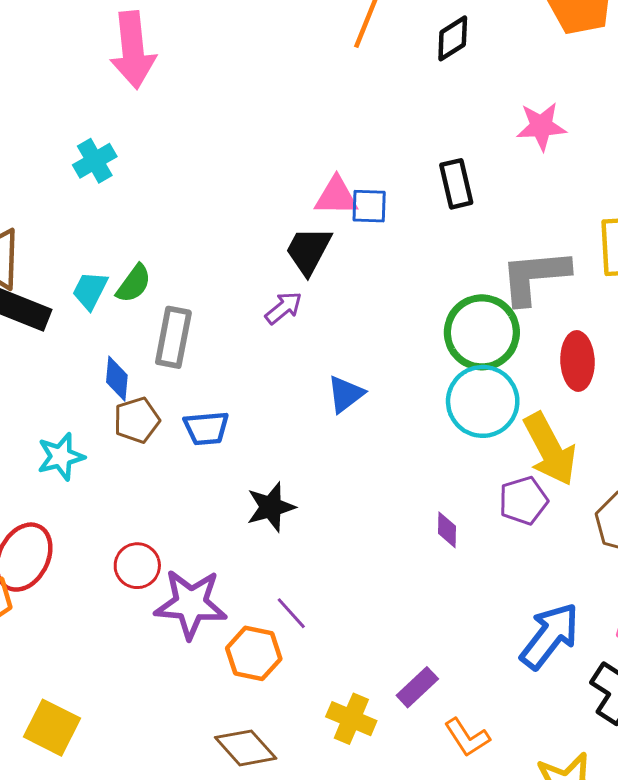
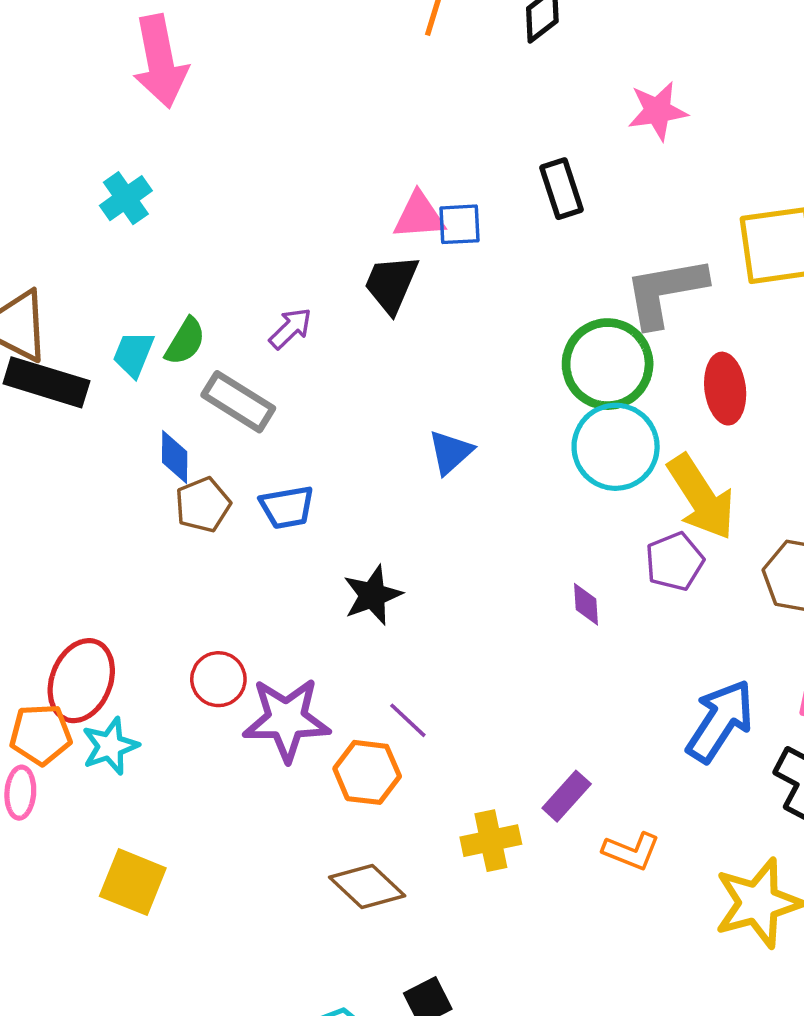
purple arrow: (284, 308) -> (290, 328), moved
gray rectangle: (173, 337) -> (238, 402), turned -64
cyan star: (61, 457) -> (110, 746), moved
yellow cross: (351, 719) -> (491, 841), turned -30
orange L-shape: (467, 737) -> (631, 851), turned -30

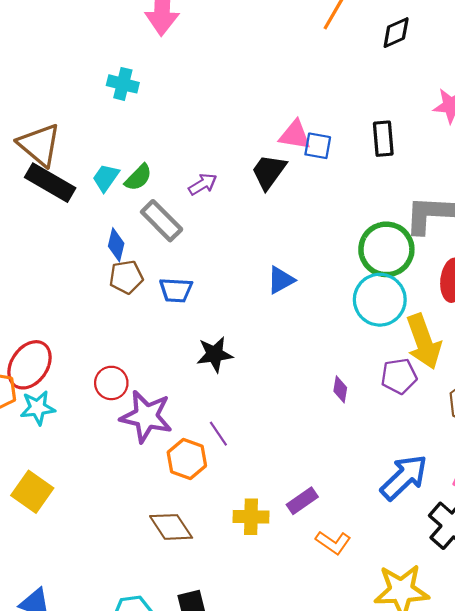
cyan cross: (126, 198) -> (123, 84), turned 36

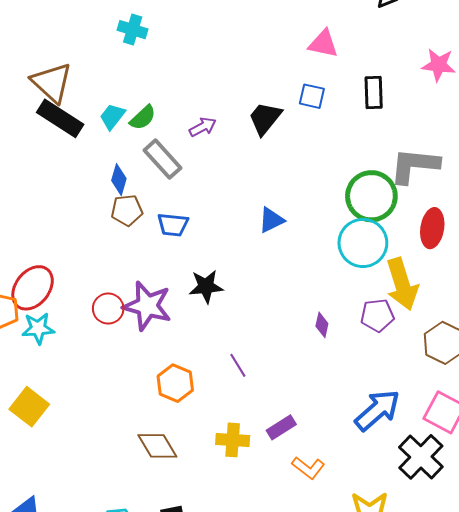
pink triangle: (295, 135) -> (323, 44), moved
purple star: (146, 416) -> (147, 306), moved
purple line: (218, 434) -> (238, 365), moved

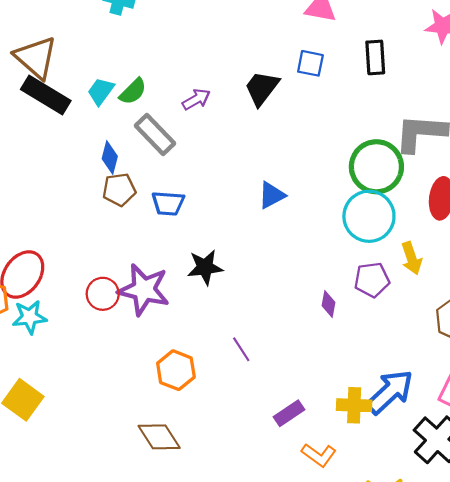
yellow arrow: (402, 284) -> (412, 258), size x0.6
purple pentagon: (377, 315) -> (372, 280), moved
yellow cross: (233, 440) -> (354, 405), moved

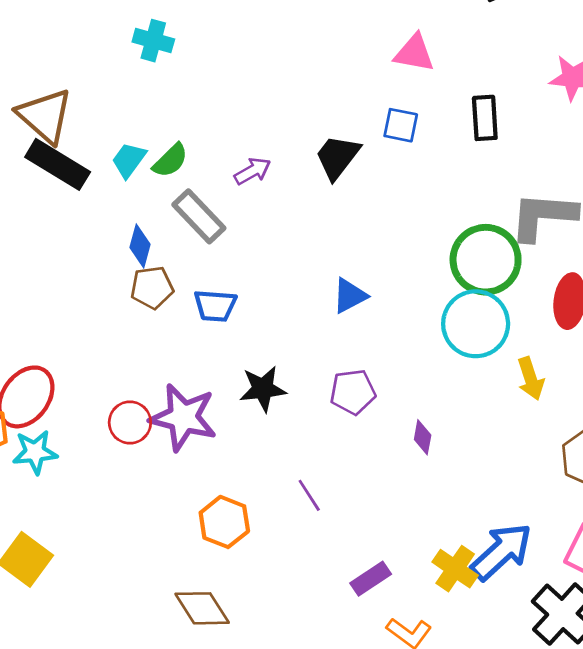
purple pentagon: (372, 280) -> (353, 392), moved
yellow cross: (354, 405) -> (455, 569), turned 32

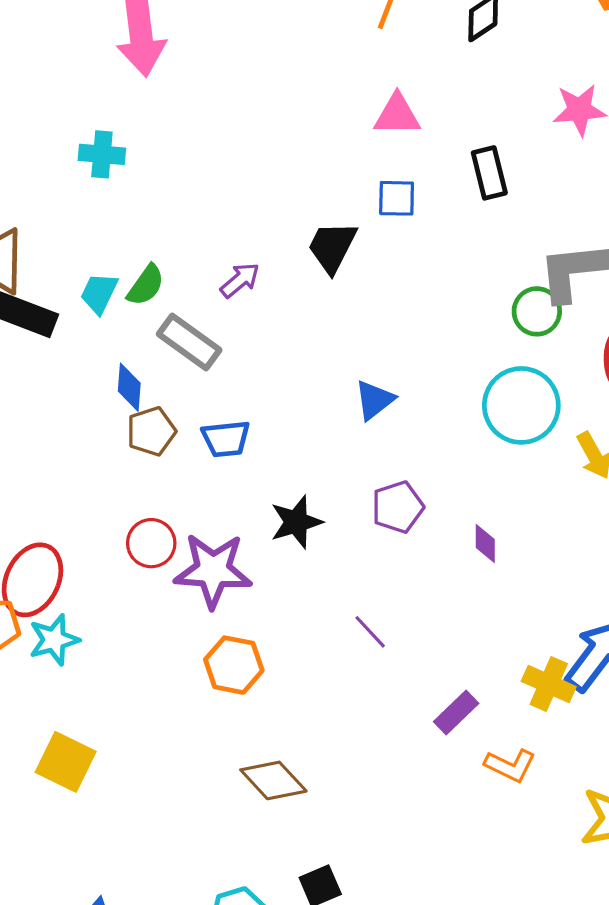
green circle: (486, 260) -> (537, 311), moved, size x0.6
red circle: (130, 422) -> (151, 543), moved
orange hexagon: (224, 522) -> (234, 665), moved

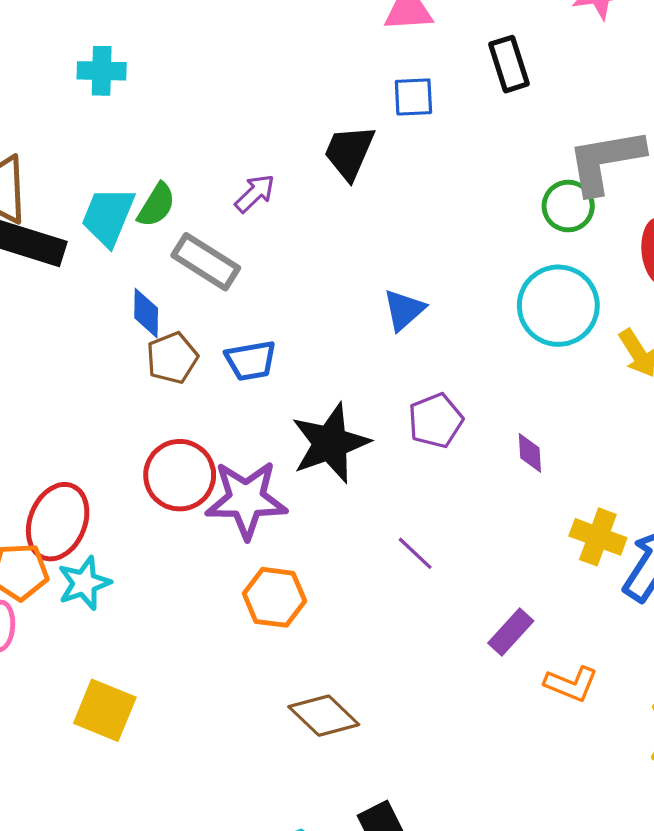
cyan trapezoid: (99, 293) -> (108, 217), size x1.4
black star: (296, 522) -> (330, 443), size x1.4
red circle: (151, 543) -> (180, 475), size x1.4
yellow cross: (549, 684) -> (598, 537), moved

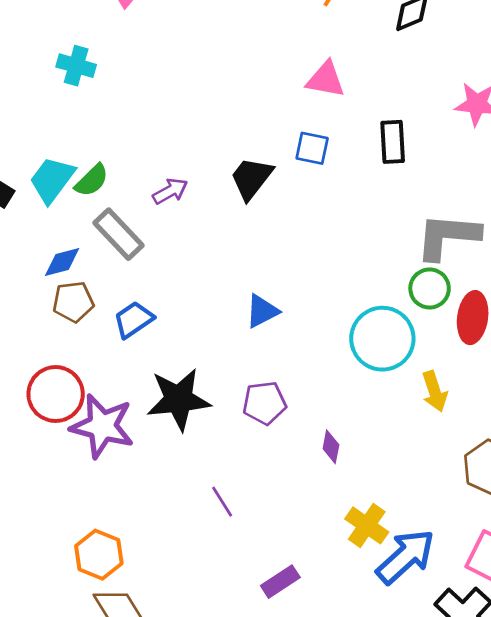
green circle: (568, 206) -> (430, 288), moved
blue diamond: (146, 313) -> (62, 262), turned 60
blue trapezoid: (251, 361) -> (134, 320), turned 141
orange hexagon: (274, 597) -> (99, 555), moved

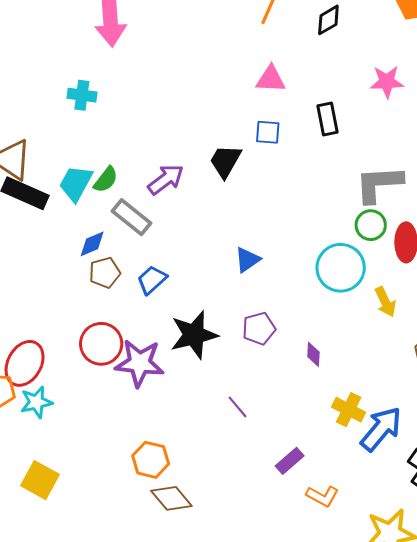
purple arrow: (170, 191) -> (166, 179), size x1.4

